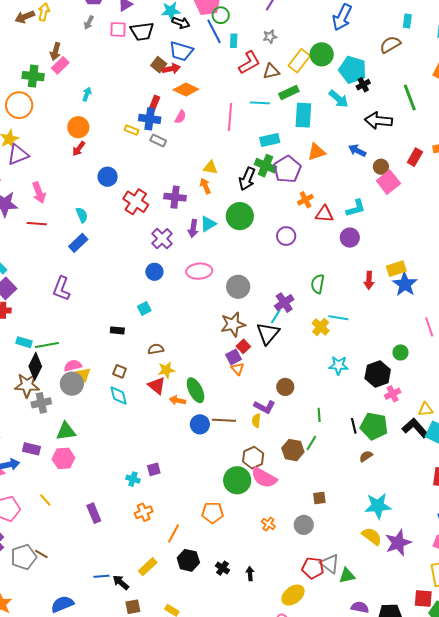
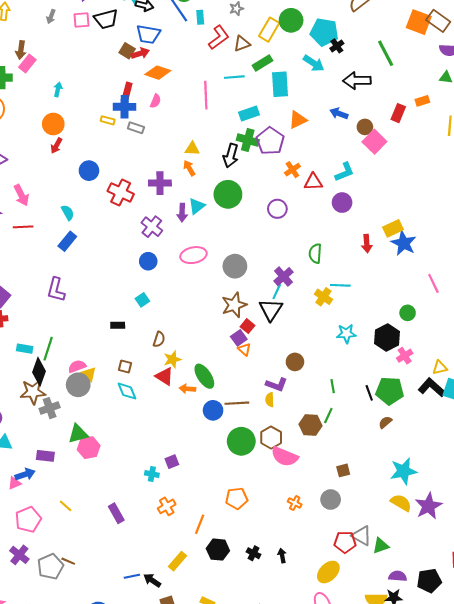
green line: (47, 345) -> (48, 349), turned -55
brown semicircle: (156, 349) -> (159, 339), turned 126
pink hexagon: (63, 458) -> (89, 448), moved
green circle: (237, 480) -> (241, 441), moved

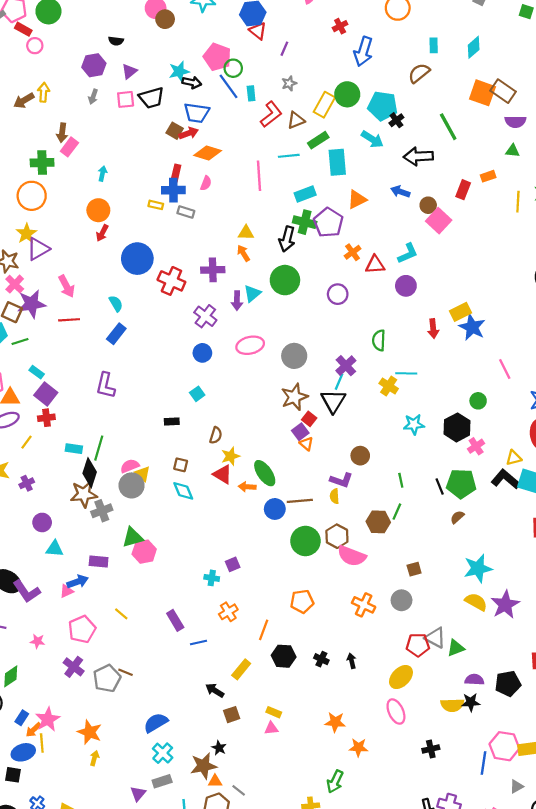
blue circle: (89, 171) -> (137, 259), size x1.5
orange cross: (295, 503) -> (364, 605), size x1.5
blue line: (132, 576) -> (198, 643), moved

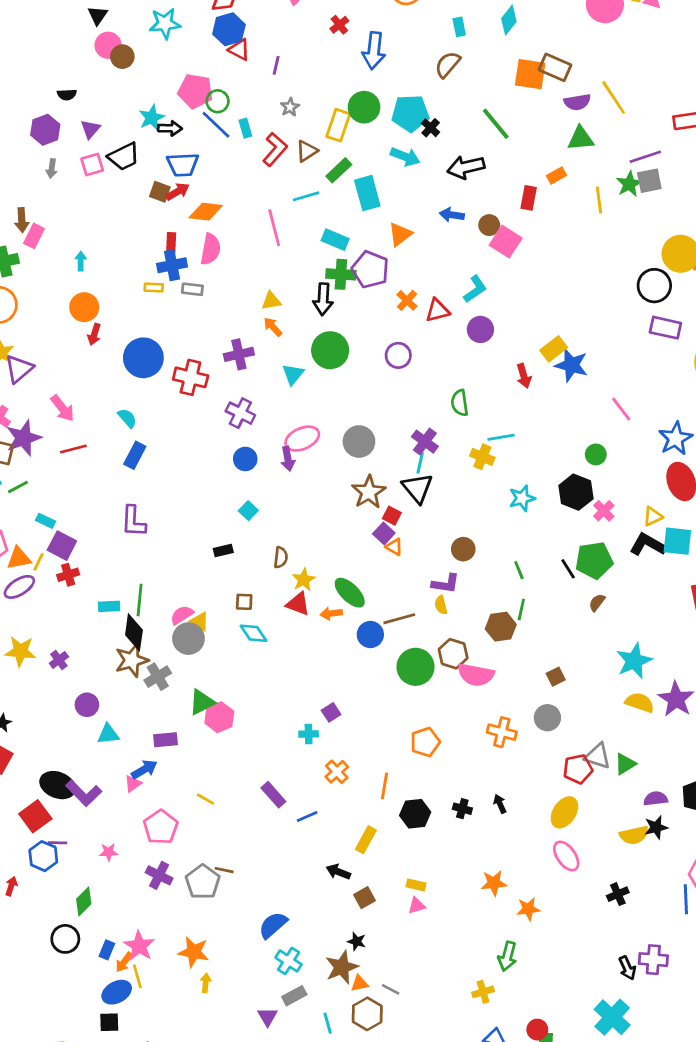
green triangle: (513, 151) -> (581, 139), size x1.5
pink semicircle: (206, 183) -> (210, 249), size x1.6
cyan rectangle: (305, 194) -> (335, 240), turned 54
purple arrow: (237, 301) -> (288, 459), moved
yellow line: (26, 442) -> (39, 562), moved

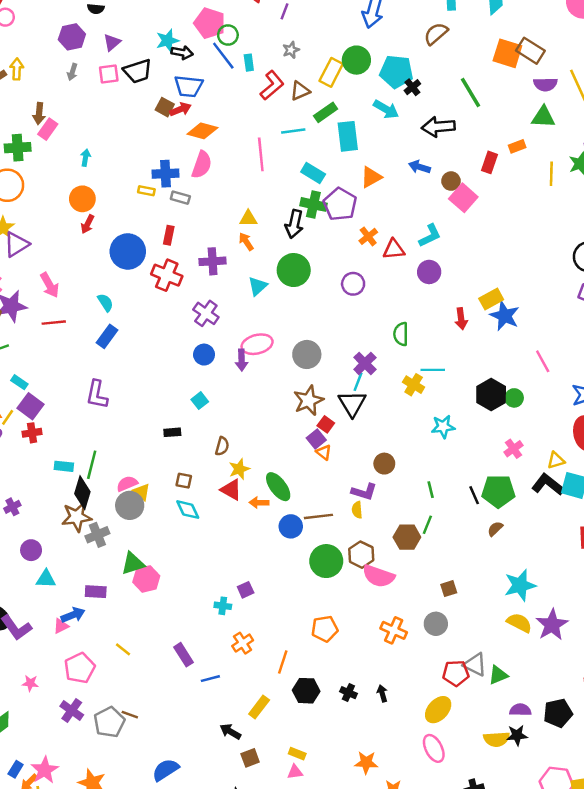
red rectangle: (171, 243) -> (169, 235), moved
black hexagon: (576, 492) -> (491, 395), moved

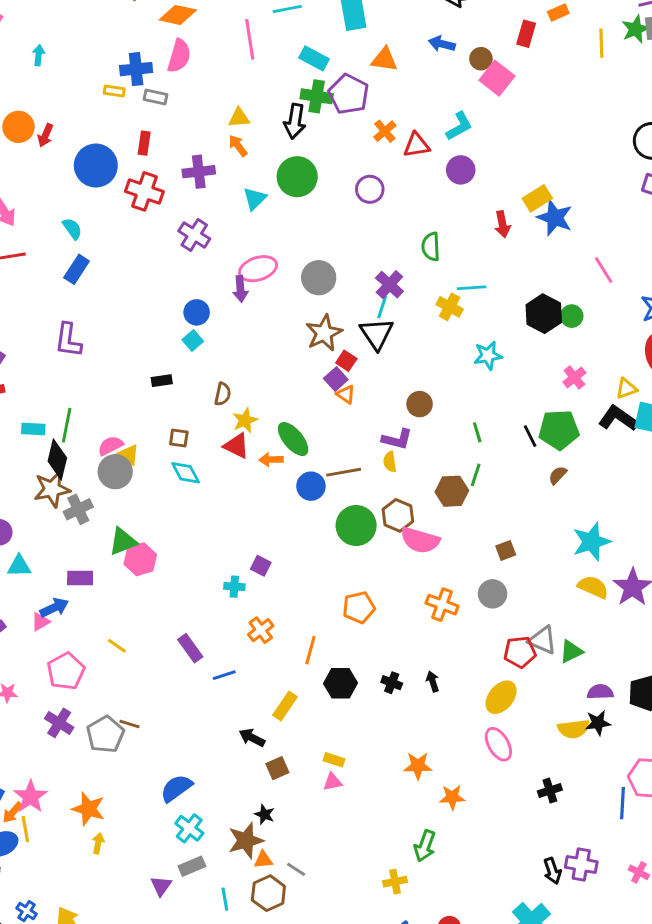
orange triangle: (371, 177) -> (384, 59), turned 40
orange circle: (82, 199) -> (19, 127), moved
blue circle: (204, 355) -> (197, 312), moved
purple square: (246, 590) -> (261, 566), turned -35

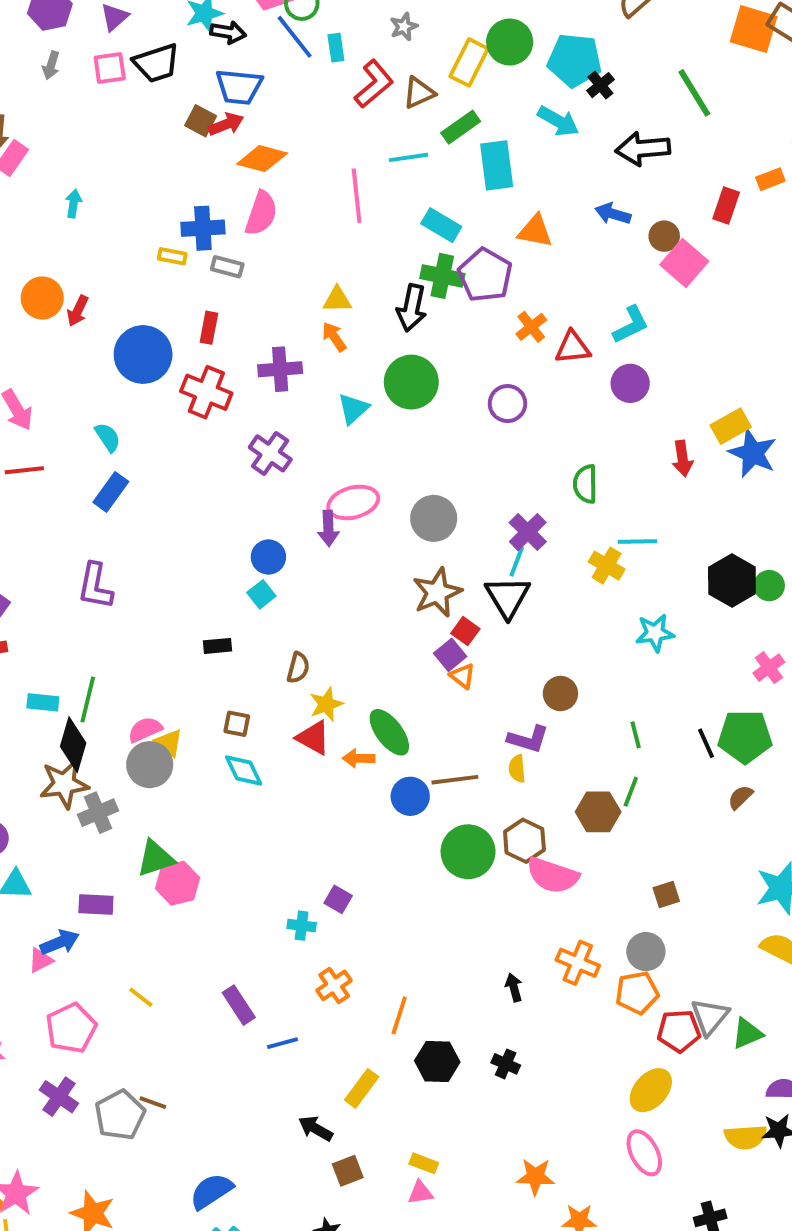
orange pentagon: (359, 607) -> (637, 993), moved
gray triangle: (543, 640) -> (710, 1017), turned 44
black arrow: (433, 681) -> (514, 988), moved

